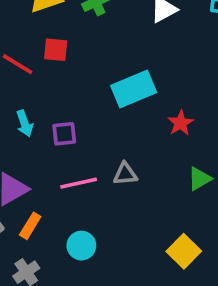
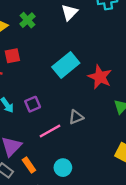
red star: (181, 123) -> (100, 77), size x1.5
orange rectangle: (30, 226) -> (29, 165), turned -49

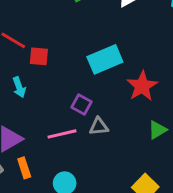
red square: (12, 56) -> (39, 56), moved
purple square: (33, 104) -> (81, 104), moved, turned 35

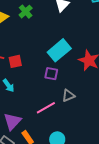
purple square: (81, 104) -> (51, 74), moved

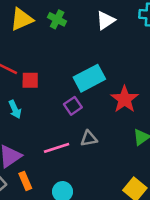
green cross: (26, 12) -> (57, 19), turned -32
purple square: (51, 74) -> (73, 106), turned 32

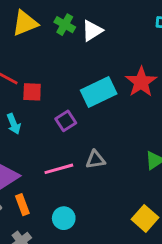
white triangle: (106, 20) -> (92, 31), moved
red star: (125, 99) -> (141, 82), moved
purple square: (73, 106) -> (66, 121), moved

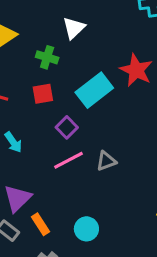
green cross: (65, 25) -> (47, 57), moved
red square: (32, 92) -> (43, 94), moved
pink line: (59, 169) -> (68, 160), moved

